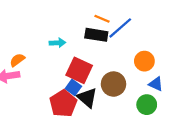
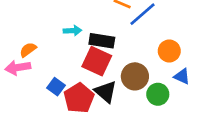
black rectangle: (96, 35) -> (102, 41), moved
blue square: (73, 87) -> (56, 87), moved
green circle: (147, 105) -> (158, 94), moved

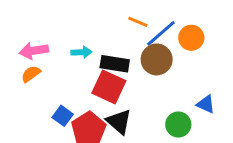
orange circle: (169, 51) -> (191, 38), moved
pink arrow: (18, 68) -> (34, 51), moved
brown circle: (135, 76) -> (157, 59), moved

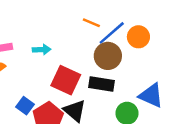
black rectangle: (115, 64) -> (101, 84), moved
blue triangle: (206, 104) -> (151, 95), size x1.5

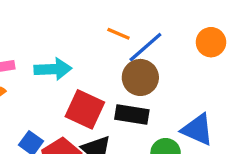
orange circle: (138, 37) -> (211, 42), moved
cyan arrow: (42, 50) -> (53, 69), size x1.5

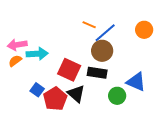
cyan arrow: (53, 69) -> (37, 54), moved

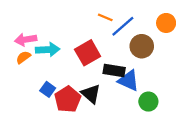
brown circle: (102, 51) -> (142, 46), moved
red square: (69, 70) -> (88, 53), moved, turned 35
blue triangle: (136, 82) -> (128, 81), moved
green circle: (117, 96) -> (148, 102), moved

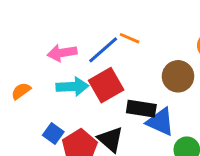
blue line: (123, 26) -> (103, 50), moved
pink arrow: (26, 40) -> (62, 53), moved
cyan arrow: (48, 50) -> (72, 87), moved

